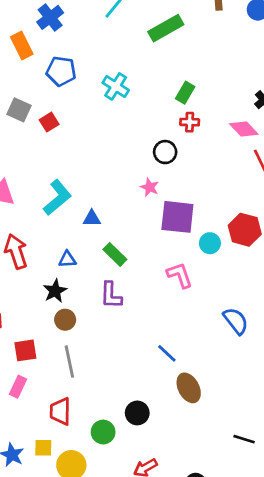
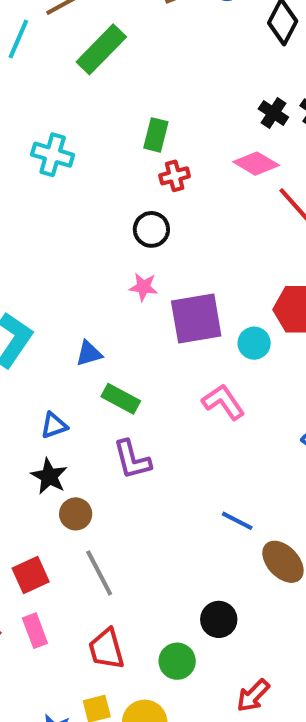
blue triangle: (92, 218) -> (89, 354), moved
pink rectangle: (18, 387) -> (35, 631), turned -30

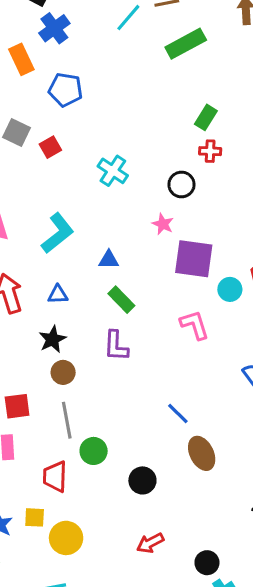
cyan cross: (53, 155) -> (113, 171), moved
blue triangle: (54, 426) -> (58, 295), moved
green circle: (177, 661) -> (94, 451), moved

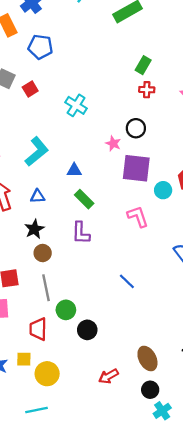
black circle: (181, 185) -> (136, 128), moved
brown ellipse: (202, 453) -> (147, 358), moved
black circle: (142, 480) -> (87, 330), moved

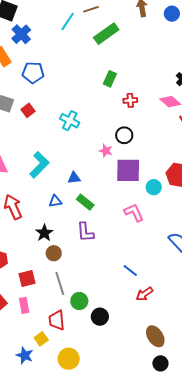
green rectangle: (143, 65) -> (110, 79), moved
blue triangle: (38, 196) -> (55, 201), moved
yellow square: (24, 359) -> (41, 339), moved, turned -32
red arrow: (109, 376) -> (145, 294), moved

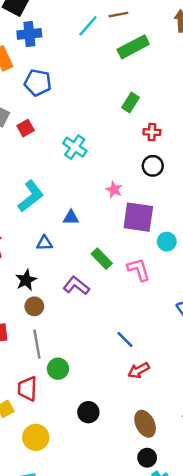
blue cross: (21, 34) -> (29, 34), turned 30
black circle: (124, 135) -> (153, 166), moved
green rectangle: (85, 202) -> (102, 259), moved
purple L-shape: (85, 232) -> (76, 286), turned 125
black circle: (100, 317) -> (88, 412), moved

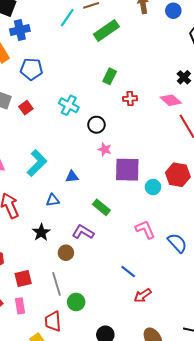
cyan cross: (75, 147) -> (69, 105), moved
black circle: (153, 166) -> (96, 125), moved
pink L-shape: (139, 269) -> (145, 229), moved
brown circle: (34, 306) -> (66, 253), moved

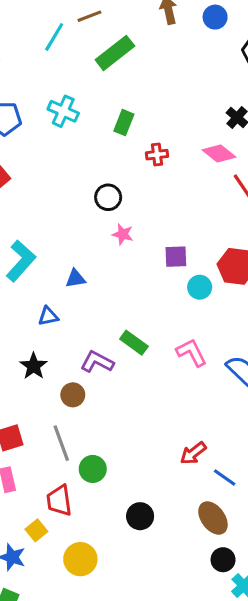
cyan cross: (69, 105) -> (63, 111), moved
purple square: (127, 170) -> (176, 257), moved, size x0.6
green rectangle: (101, 207) -> (134, 343), moved
blue line: (128, 272) -> (225, 477), moved

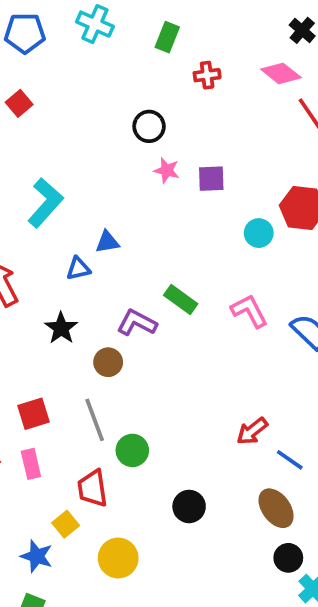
purple square: (176, 257) -> (211, 179), moved
blue triangle: (75, 279) -> (107, 242), moved

